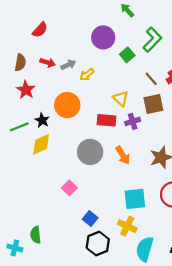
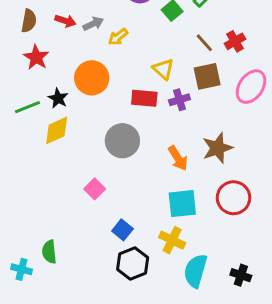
orange arrow: (123, 155) -> (178, 158), moved

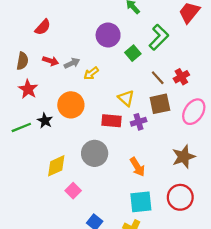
yellow diamond: (57, 130) -> (56, 166), moved
brown star: (217, 148) -> (184, 157), moved

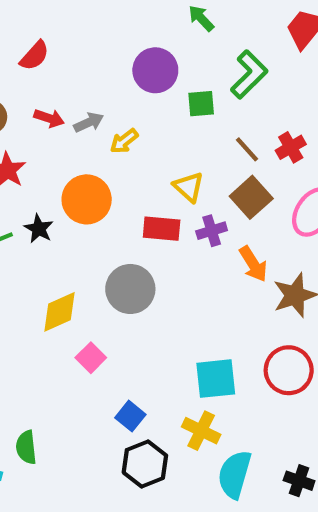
green square: (133, 53) -> (201, 104), turned 35
brown square: (160, 104) -> (251, 197), turned -30
orange arrow: (137, 167) -> (253, 264), moved

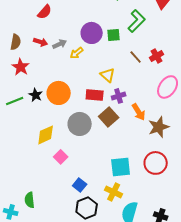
red semicircle: (35, 56) -> (45, 12), moved
purple circle: (155, 70) -> (92, 33), moved
brown square: (251, 197) -> (109, 117), moved
orange circle: (87, 199) -> (59, 93), moved

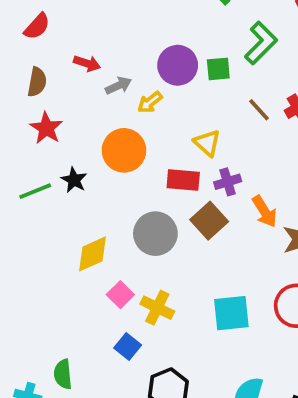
red semicircle: (45, 12) -> (37, 26), moved
red arrow: (41, 42) -> (87, 63), moved
orange circle: (59, 93) -> (124, 150), moved
blue square: (80, 185) -> (128, 346), moved
yellow cross: (114, 192) -> (157, 308), moved

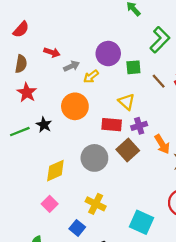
green square: (218, 69) -> (133, 67), moved
pink square: (120, 295) -> (50, 204), moved
cyan square: (231, 313) -> (141, 222), moved, turned 30

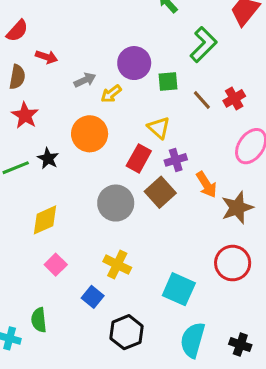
red arrow: (52, 52) -> (46, 57), moved
red rectangle: (112, 125) -> (139, 158), turned -66
yellow diamond: (55, 171) -> (45, 220), moved

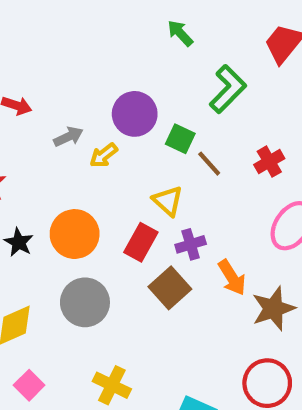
green square: (168, 82) -> (180, 139), turned 30
brown line: (202, 100) -> (209, 164), moved
orange circle: (90, 134) -> (75, 234), moved
gray circle: (116, 203) -> (85, 302), moved

